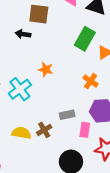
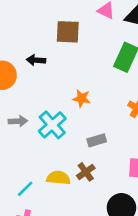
black arrow: (23, 34) -> (36, 60), moved
gray rectangle: (67, 115) -> (97, 140), moved

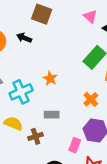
brown square: (68, 32) -> (42, 14), moved
yellow semicircle: (58, 178) -> (13, 123), moved

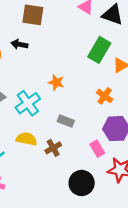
gray rectangle: (52, 115) -> (66, 121), turned 32
pink rectangle: (75, 145) -> (97, 149), turned -40

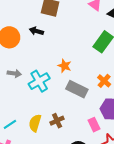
gray rectangle: (66, 121) -> (77, 89), moved, size x1.5
yellow semicircle: (26, 139) -> (35, 123), moved, turned -90

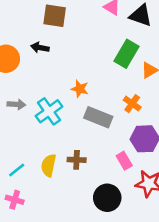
brown cross: (57, 121) -> (77, 160), turned 32

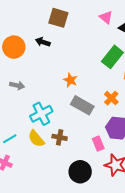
cyan cross: (49, 111) -> (41, 114), moved
yellow semicircle: (49, 165) -> (36, 139), turned -60

